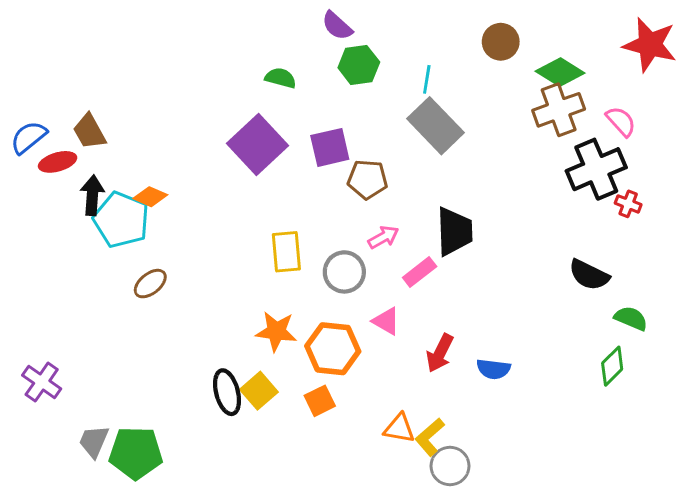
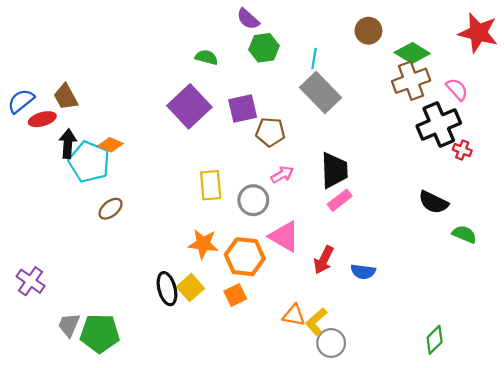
pink rectangle: (420, 272) -> (340, 200), moved
pink triangle: (386, 321) -> (284, 236), size x1.5
green diamond: (612, 366) -> (435, 340), moved

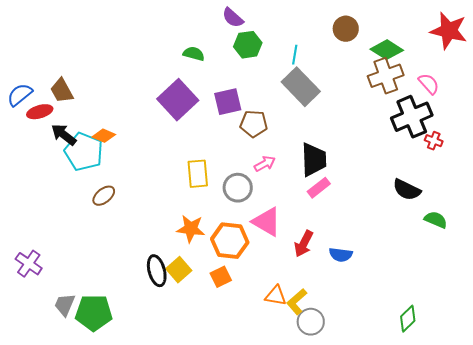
black arrow: (68, 144) -> (64, 135), turned -56

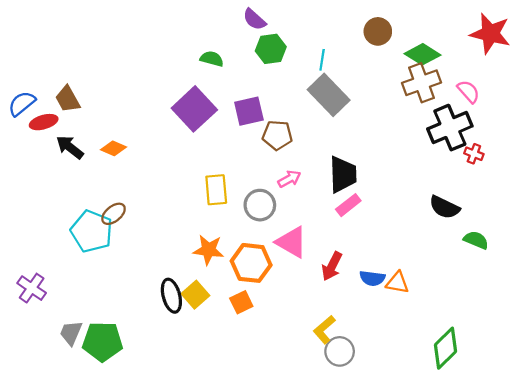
cyan pentagon: (84, 152) -> (92, 231), moved
orange triangle: (276, 296) -> (397, 283), moved
green diamond: (408, 319) -> (446, 348), size x1.4

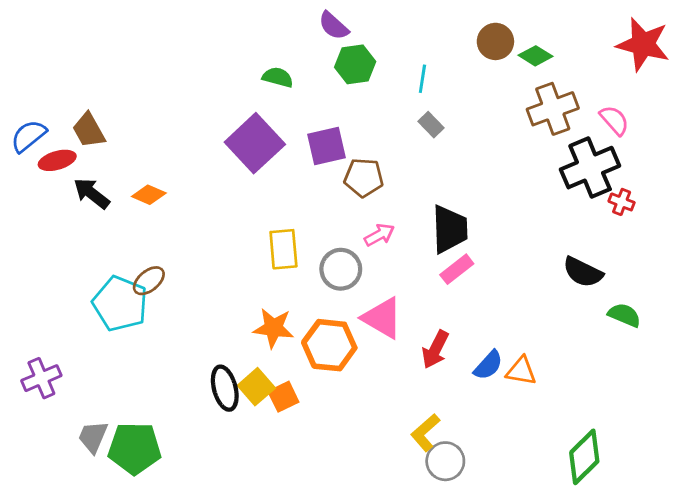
green diamond: (423, 54) -> (536, 56), moved, size x0.7
gray rectangle: (329, 95) -> (431, 125), size x0.5
blue semicircle: (372, 278) -> (488, 365), turned -55
purple cross: (32, 288) -> (41, 378), turned 32
orange square: (241, 302) -> (283, 397), moved

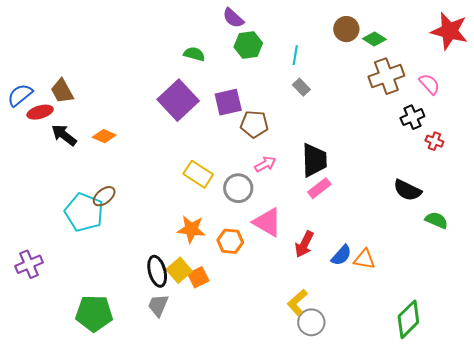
black cross: (590, 168) -> (412, 117), size x0.6
yellow rectangle: (283, 249) -> (198, 174), turned -52
orange hexagon: (329, 345) -> (230, 241), size x0.7
gray trapezoid: (93, 437) -> (158, 305), moved

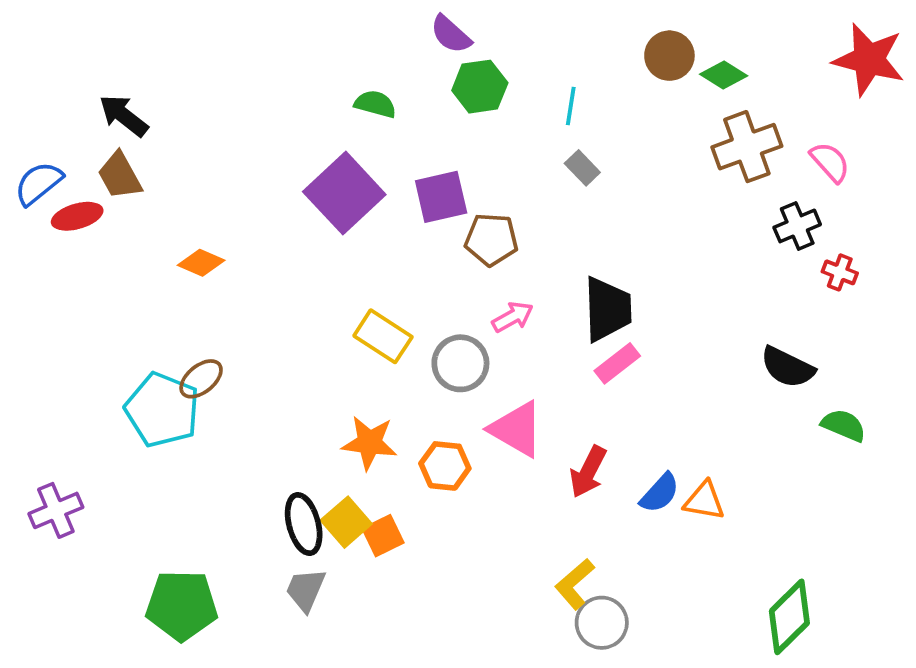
black arrow: (64, 135) -> (124, 116), moved

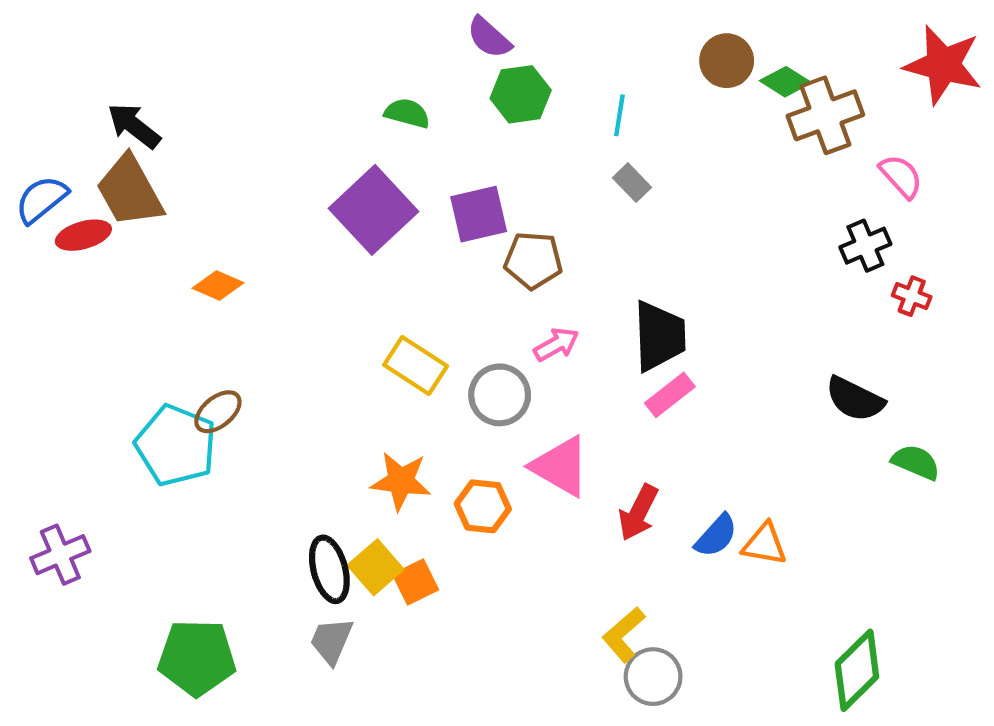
brown cross: (747, 147) -> (825, 115), moved
brown trapezoid: (120, 176) -> (130, 191), size x1.4

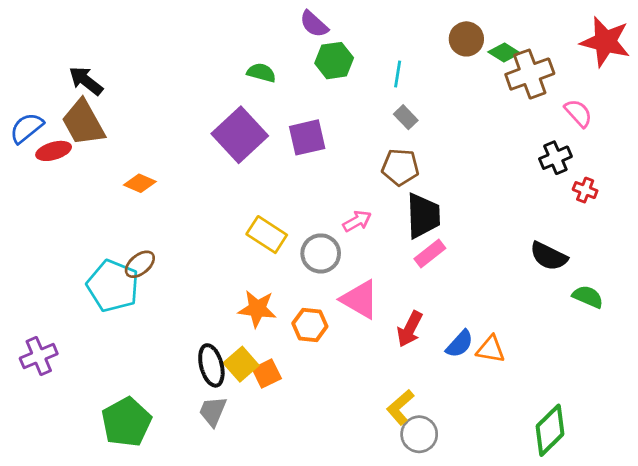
brown pentagon: (533, 260) -> (400, 167), moved
green pentagon: (197, 658) -> (126, 422), turned -30

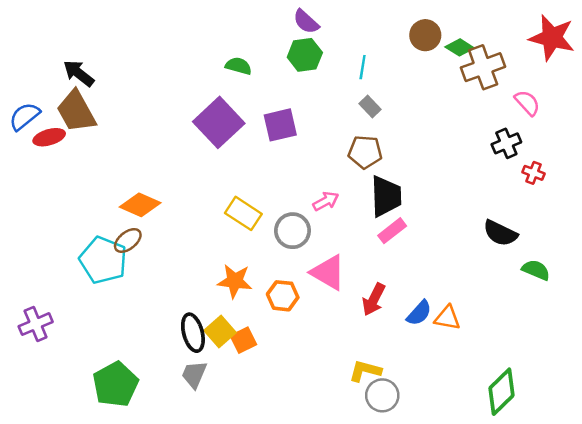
purple semicircle: (314, 24) -> (306, 22), moved
orange diamond: (140, 183) -> (140, 205), moved, size x1.4
yellow L-shape: (400, 407) -> (365, 371), turned 56

